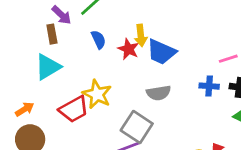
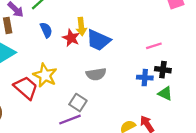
blue cross: (209, 86) -> (145, 78), moved
red trapezoid: (74, 109) -> (26, 88), turned -110
gray square: (137, 127) -> (78, 103), size x0.7

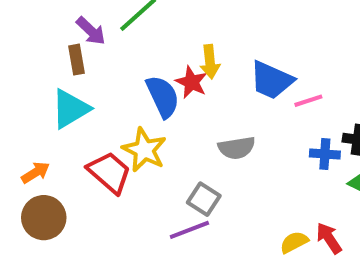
blue semicircle: (46, 30) -> (163, 97), moved, size x1.5
blue trapezoid: (98, 40) -> (271, 80), moved
pink line: (154, 46) -> (308, 101), moved

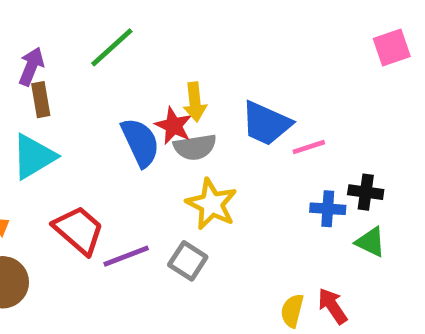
purple arrow: (91, 31) -> (31, 66), moved, turned -112
gray semicircle: (237, 148) -> (195, 147), moved
yellow star: (144, 150) -> (212, 204), moved
purple line: (189, 230) -> (126, 256), moved
yellow semicircle: (294, 242) -> (292, 311), turned -48

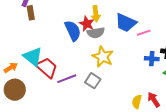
cyan triangle: (34, 157) -> (33, 57), moved, turned -50

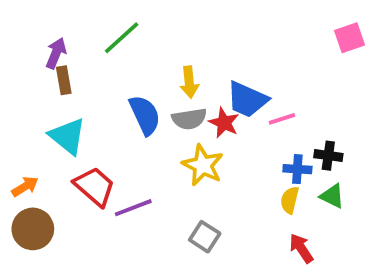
red star: (87, 24) -> (224, 123), moved
cyan triangle: (33, 57) -> (68, 136), moved
gray square: (93, 81) -> (205, 237), moved
yellow semicircle: (137, 102) -> (290, 200), moved

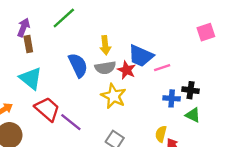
pink square: (350, 38) -> (206, 32), moved
yellow semicircle: (290, 200) -> (161, 134), moved
purple line: (133, 208) -> (71, 122), turned 60

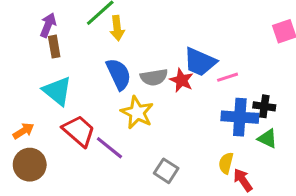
yellow arrow: (105, 45) -> (117, 28), moved
yellow star: (114, 96) -> (137, 112), moved
blue cross: (172, 98) -> (240, 117), size x1.6

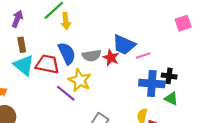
brown rectangle: (54, 47) -> (22, 45), moved
red trapezoid: (79, 131) -> (47, 64), moved, turned -30
purple line: (109, 148) -> (66, 93), moved

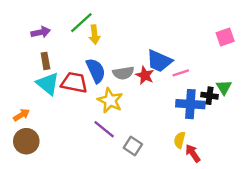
purple arrow: (17, 19) -> (41, 32), turned 56
purple line: (66, 93) -> (104, 129), moved
green triangle: (171, 99) -> (224, 87), moved, turned 32

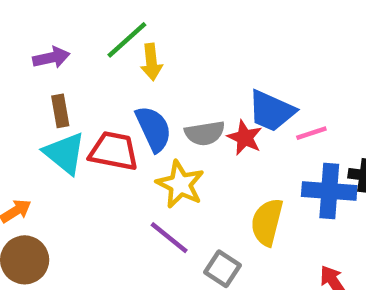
yellow semicircle: (180, 140) -> (267, 222), moved, size x1.5

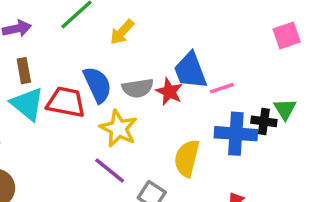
yellow arrow: (151, 62) -> (122, 32), moved, turned 48
blue trapezoid: (271, 111) -> (190, 71), turned 45

